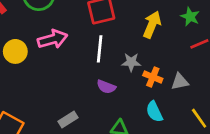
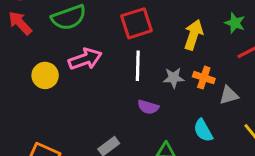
orange cross: (153, 77) -> (204, 78), moved

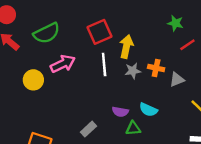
yellow arrow: (194, 35) -> (126, 47), moved
purple semicircle: (148, 107) -> (120, 112), moved
cyan semicircle: (203, 130) -> (148, 110), moved, turned -30

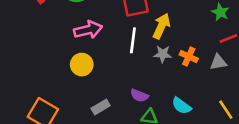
yellow circle: (33, 80) -> (82, 65), moved
gray triangle: (177, 80) -> (218, 62), moved
cyan semicircle: (148, 110) -> (181, 106), moved

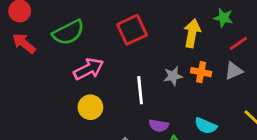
yellow arrow: (161, 26) -> (192, 33), moved
white line: (133, 40) -> (140, 90), moved

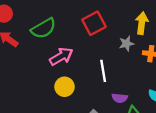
gray star: (173, 76) -> (126, 44), moved

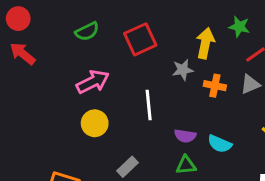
green semicircle: (43, 28) -> (87, 31), moved, size x0.7
purple semicircle: (120, 98) -> (185, 136), moved

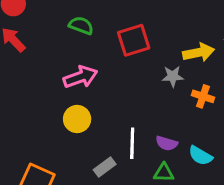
green semicircle: (87, 31) -> (81, 25), turned -140
yellow arrow: (205, 43) -> (199, 52), turned 60
white line: (149, 105) -> (132, 143), moved

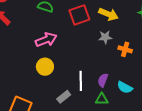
yellow arrow: (199, 52) -> (108, 14), moved, turned 36
purple semicircle: (167, 143) -> (103, 80), turned 96

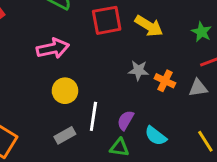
gray star: (105, 37) -> (138, 70), moved
yellow circle: (45, 67) -> (65, 91), moved

